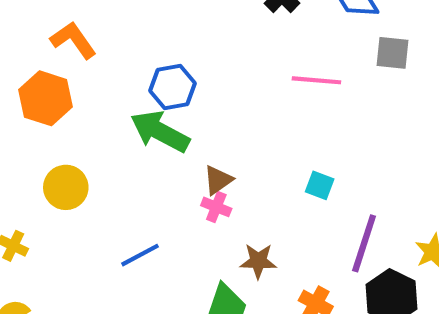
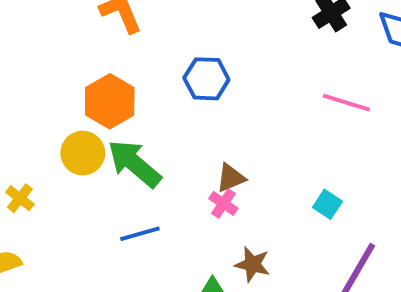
orange hexagon: (45, 98) -> (110, 101), moved
green arrow: (160, 131) -> (135, 164), moved

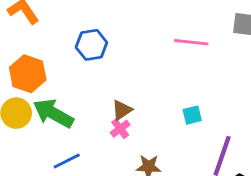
pink cross: (223, 203) -> (120, 129), turned 30
cyan square: (327, 204) -> (192, 115), turned -36

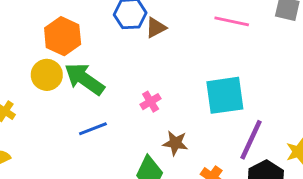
brown triangle: (122, 110) -> (156, 28), moved
cyan square: (192, 115) -> (225, 95), size x2.0

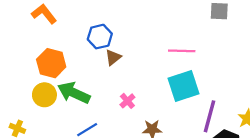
pink line: (232, 21) -> (182, 51), moved
brown triangle: (156, 28) -> (113, 57), moved

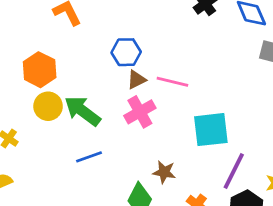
pink line: (182, 51) -> (172, 82), moved
orange hexagon: (51, 63) -> (40, 70), moved
pink cross: (127, 101) -> (140, 112), moved, size x1.6

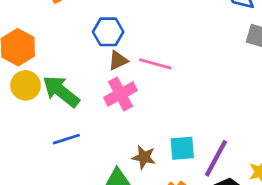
cyan square: (211, 130) -> (182, 148), moved, size x0.7

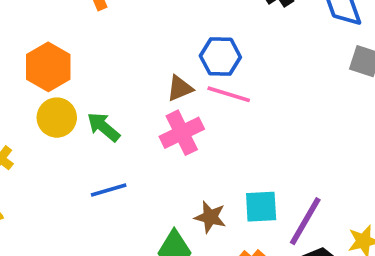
blue hexagon: (108, 32) -> (220, 56), moved
green arrow: (61, 91) -> (103, 127), size x0.7

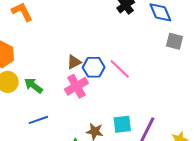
blue hexagon: (220, 56) -> (94, 67), moved
pink line: (229, 94) -> (120, 69), moved, turned 30

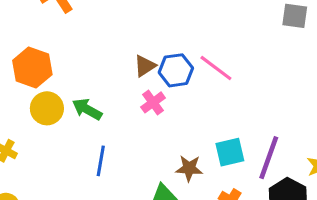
pink cross: (76, 86) -> (153, 102), size x0.7
blue line: (38, 120) -> (101, 161), turned -54

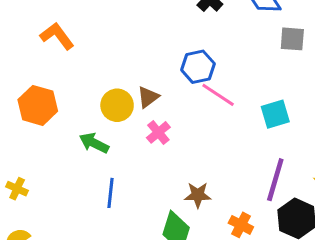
blue hexagon: (176, 70) -> (198, 67), moved
yellow circle: (47, 108) -> (117, 105), moved
cyan square: (230, 152) -> (275, 114), moved

